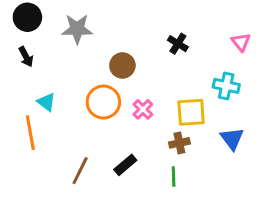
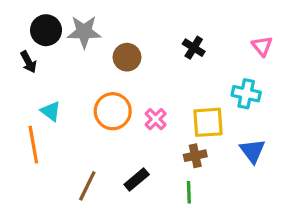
black circle: (27, 17) -> (46, 30), moved
brown circle: (122, 65) -> (127, 57), moved

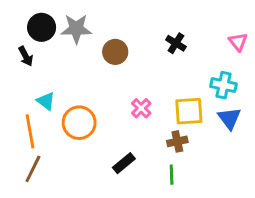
orange circle: (113, 111) -> (79, 123), moved
blue triangle: (252, 151) -> (229, 118), moved
brown line: (87, 186) -> (33, 169), moved

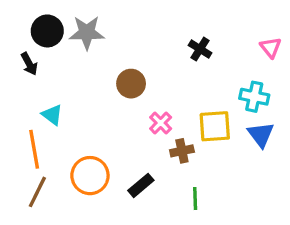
brown circle: (115, 52) -> (131, 84), moved
orange circle: (79, 123) -> (90, 176), moved
brown cross: (177, 141) -> (182, 151), moved

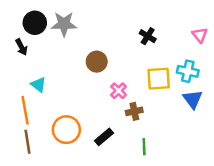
yellow square: (215, 126) -> (159, 79), moved
brown line: (37, 192) -> (27, 142), turned -35

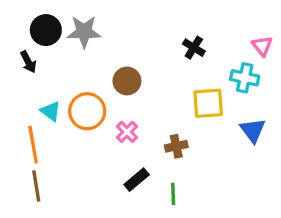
cyan cross: (188, 71) -> (245, 78), moved
pink cross: (119, 91) -> (127, 132), moved
orange circle: (66, 130) -> (87, 111), moved
green line: (144, 147) -> (173, 194), moved

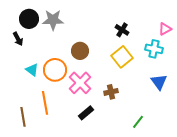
pink triangle: (262, 46) -> (165, 29), turned 40
yellow square: (208, 103) -> (122, 57), moved, turned -35
pink cross: (127, 132) -> (80, 83), size x1.6
orange line: (33, 145) -> (45, 103), moved
green line: (173, 194) -> (138, 122), moved, turned 40

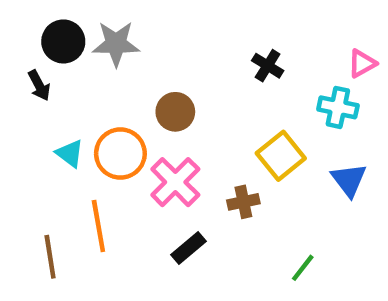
yellow square: (122, 57) -> (281, 156), moved

